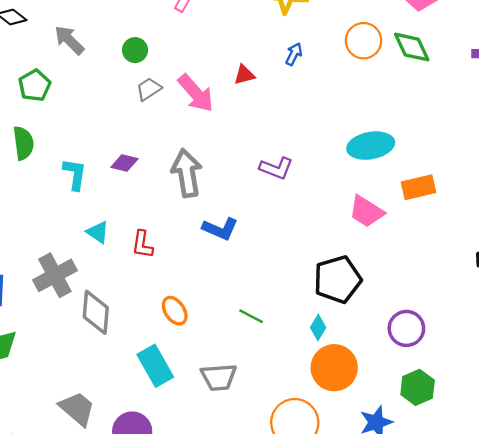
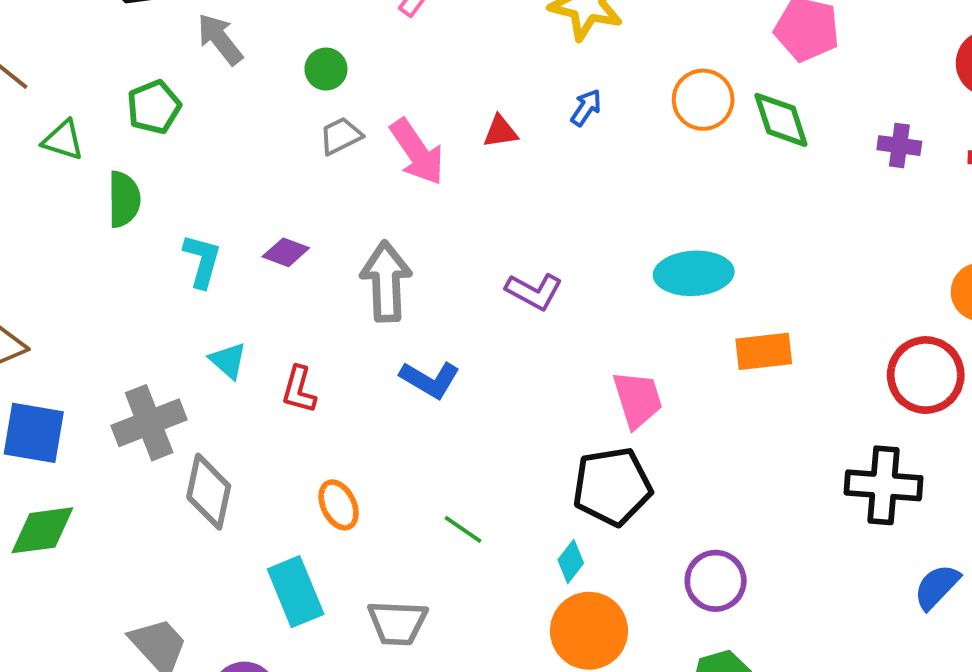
pink trapezoid: (366, 211) -> (638, 399), moved, turned -147

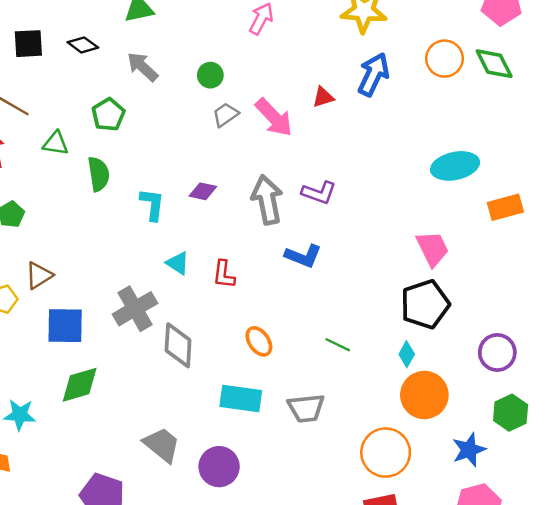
blue arrow: (586, 108) -> (373, 74), size x1.8
purple L-shape: (534, 291) -> (319, 193), moved
cyan rectangle: (296, 592) -> (241, 399), turned -51

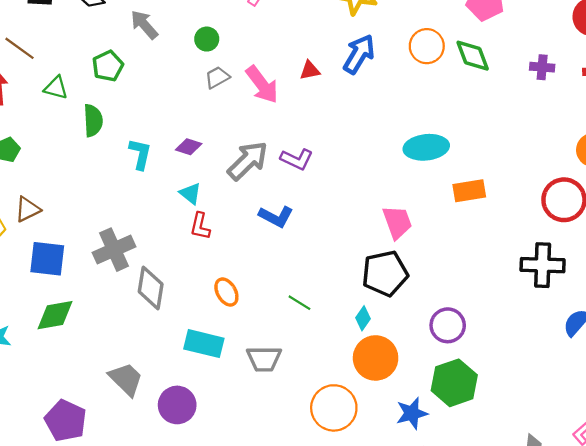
gray arrow: (267, 200) -> (248, 161), turned 51
cyan triangle: (178, 263) -> (190, 193), moved
green hexagon: (511, 413) -> (454, 383), size x1.4

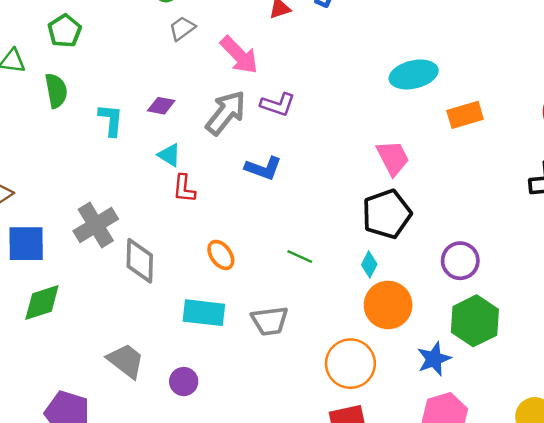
pink arrow: (262, 85) -> (239, 55), moved
purple circle: (177, 405) -> (184, 382), size x0.7

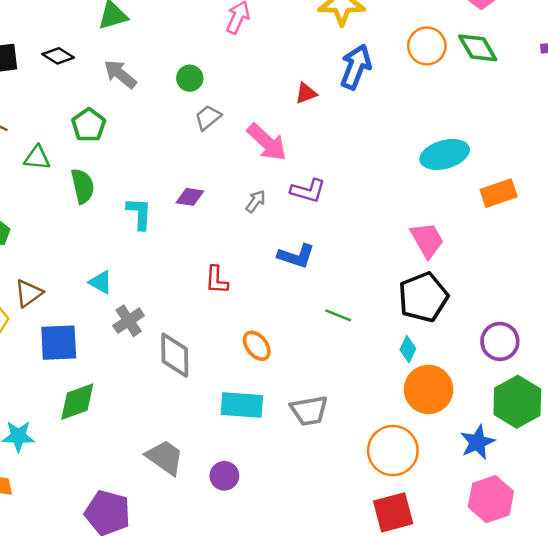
gray arrow: (226, 113) -> (256, 201), size x0.5
cyan triangle: (169, 155) -> (101, 282), moved
gray cross: (96, 225) -> (129, 321), size x0.7
green line: (300, 256) -> (338, 315), moved

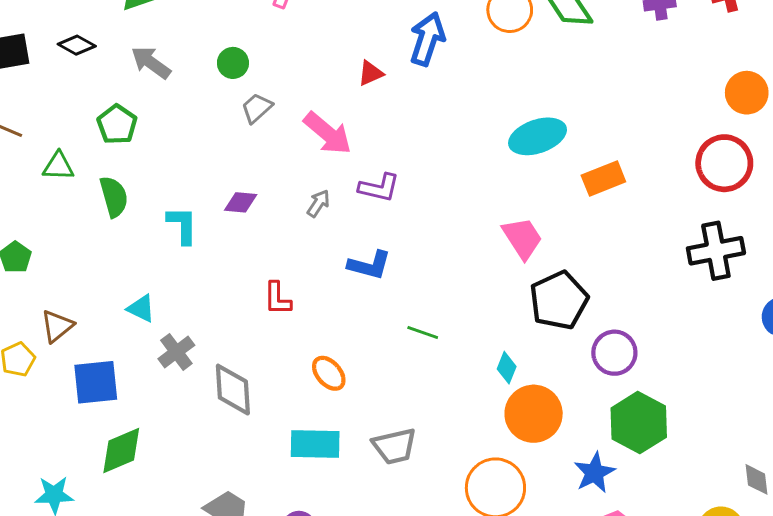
black pentagon: (423, 297) -> (559, 300), moved

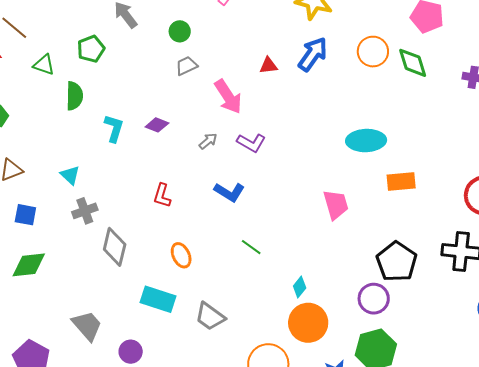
black pentagon: (559, 300) -> (397, 262), moved, turned -30
blue square: (96, 382) -> (25, 215), size x0.7
gray trapezoid: (395, 446) -> (210, 316), turned 32

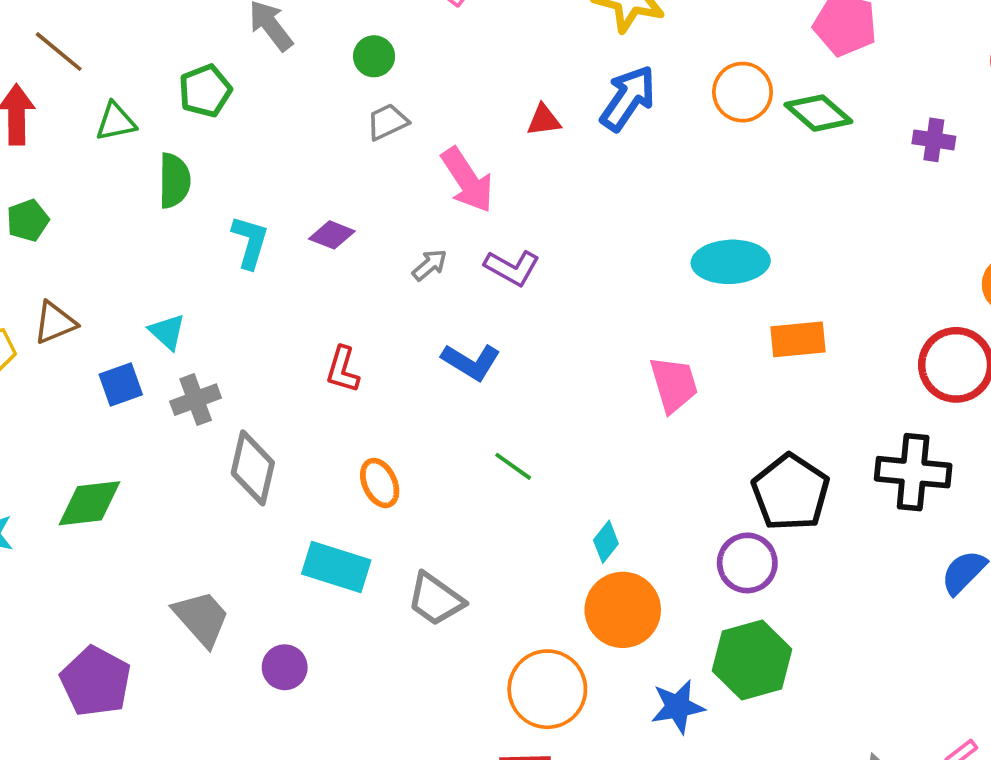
green diamond: (413, 63) -> (818, 113), turned -32
green triangle: (44, 65) -> (116, 122), turned -30
blue square: (25, 215) -> (121, 385), moved, turned -30

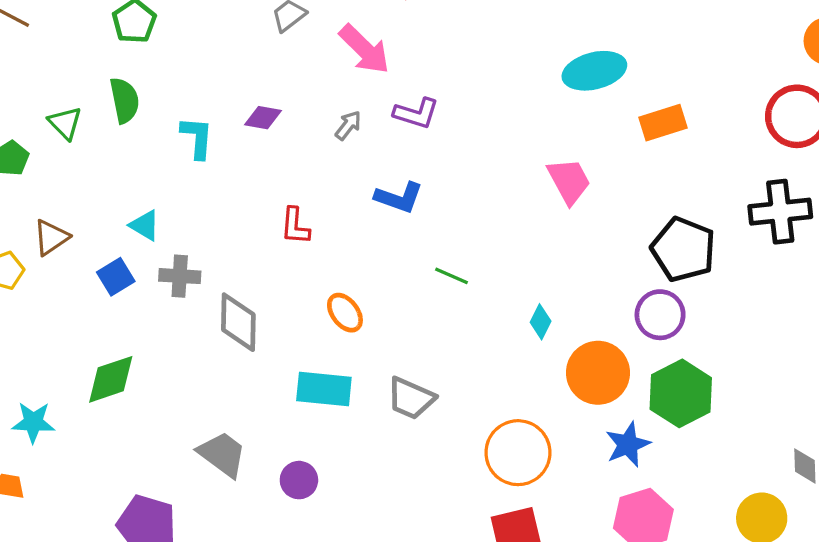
green triangle: (116, 122) -> (65, 123), moved, turned -51
gray cross: (196, 400) -> (180, 276), turned 36
orange circle: (623, 610) -> (598, 373), moved

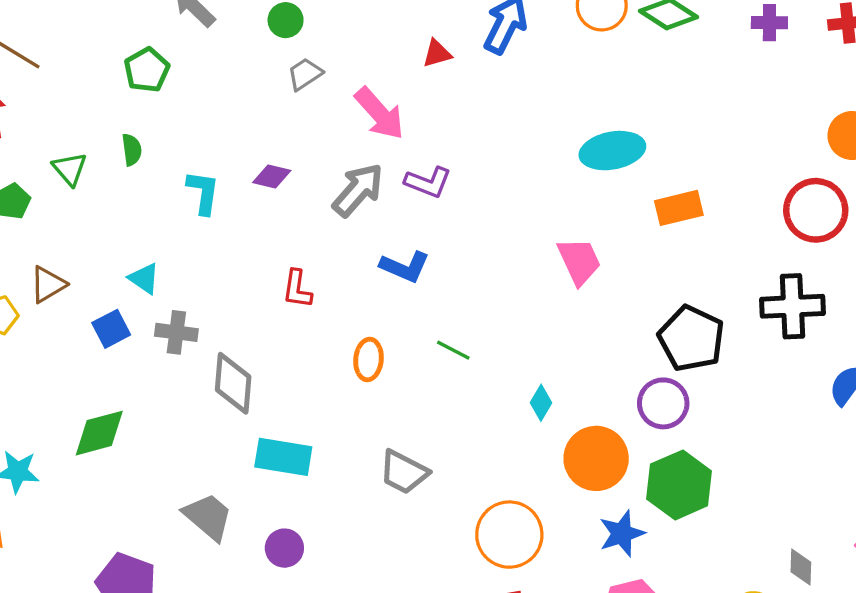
green semicircle: (124, 100) -> (132, 150), size x0.7
gray arrow: (348, 125) -> (358, 190), size x1.8
orange ellipse: (345, 313) -> (369, 359), moved, turned 39
cyan rectangle: (324, 389) -> (283, 457), moved

